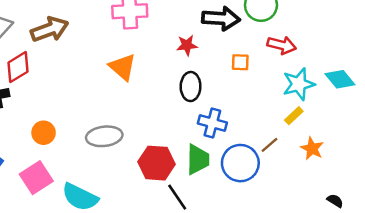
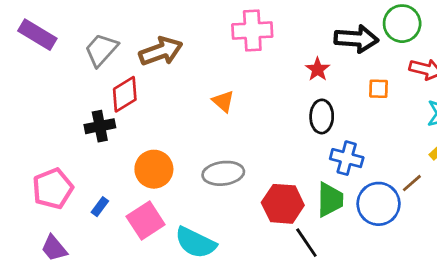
red star: (187, 45) -> (318, 69), turned -30
orange triangle: (122, 67) -> (223, 101), moved, size x0.7
orange circle: (44, 133) -> (154, 169), size x1.4

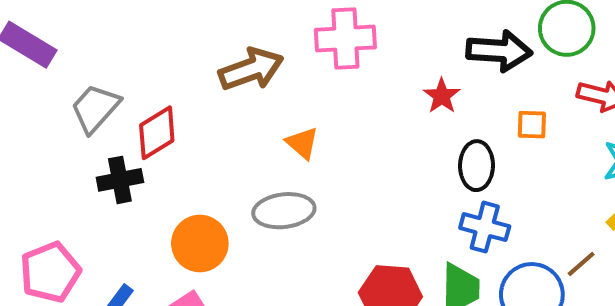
gray trapezoid: (101, 50) -> (95, 108), moved
brown arrow: (161, 51) -> (251, 69), moved
black ellipse: (322, 116) -> (477, 166), moved
gray ellipse: (223, 173) -> (284, 211), moved

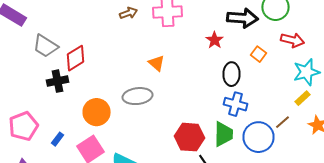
brown arrow: (251, 69) -> (128, 13), moved, size x0.6
gray trapezoid: (95, 108) -> (46, 46), turned -100
orange square: (532, 125) -> (258, 54), turned 35
orange triangle: (302, 143) -> (156, 63), moved

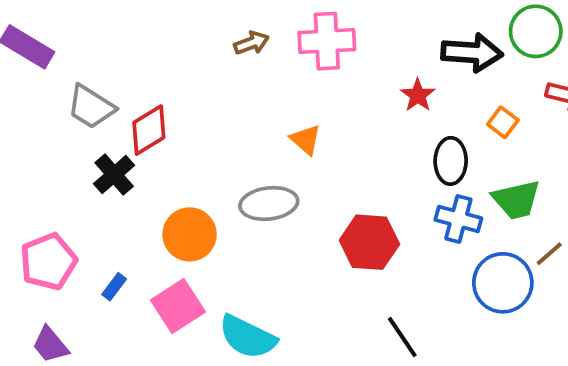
black cross: (58, 81) -> (114, 174), turned -30
green trapezoid: (224, 134) -> (516, 200), moved, turned 76
red hexagon: (190, 137) -> (369, 242), moved

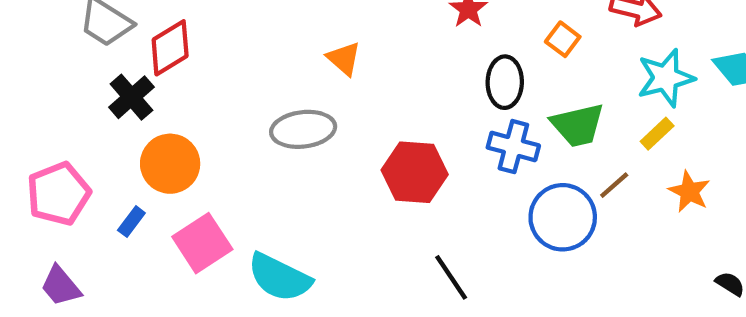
orange circle: (190, 234) -> (170, 164), moved

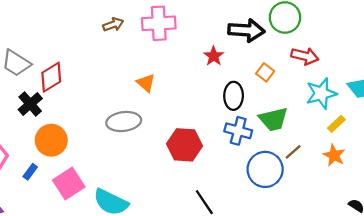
yellow rectangle: (657, 134) -> (336, 124), moved

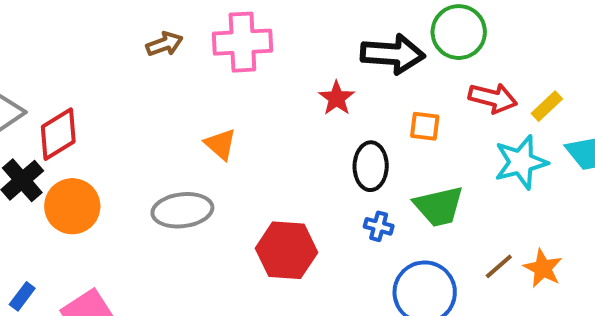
orange square: (265, 72) -> (425, 126), turned -30
yellow rectangle: (336, 124) -> (547, 106), moved
blue cross: (238, 131) -> (379, 226), size x0.6
orange circle: (51, 140) -> (72, 206), moved
brown line: (293, 152) -> (499, 266), moved

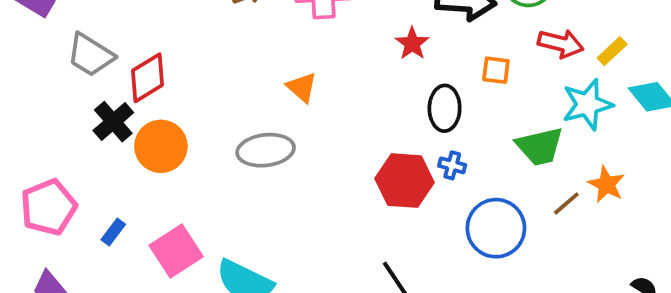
green trapezoid: (439, 206) -> (540, 146), moved
red hexagon: (287, 250) -> (405, 181), moved
orange star: (543, 268) -> (606, 184), moved

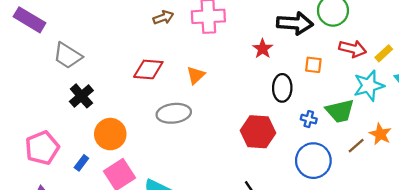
red diamond: (148, 78) -> (148, 69), moved, turned 36
orange triangle: (302, 87) -> (196, 75), turned 36
orange circle: (161, 146) -> (110, 134), moved
blue cross: (452, 165) -> (309, 119), moved

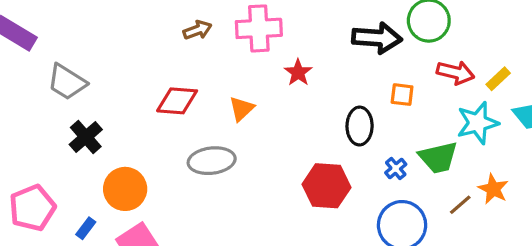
red star: (263, 49) -> (298, 73), moved
blue cross: (309, 119) -> (396, 169), turned 35

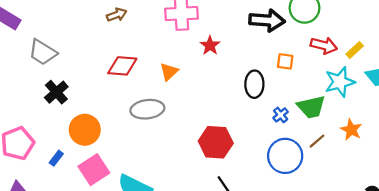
brown arrow: (197, 30) -> (117, 15), moved
red hexagon: (327, 186) -> (216, 142), moved
brown line: (460, 205) -> (317, 141), moved

